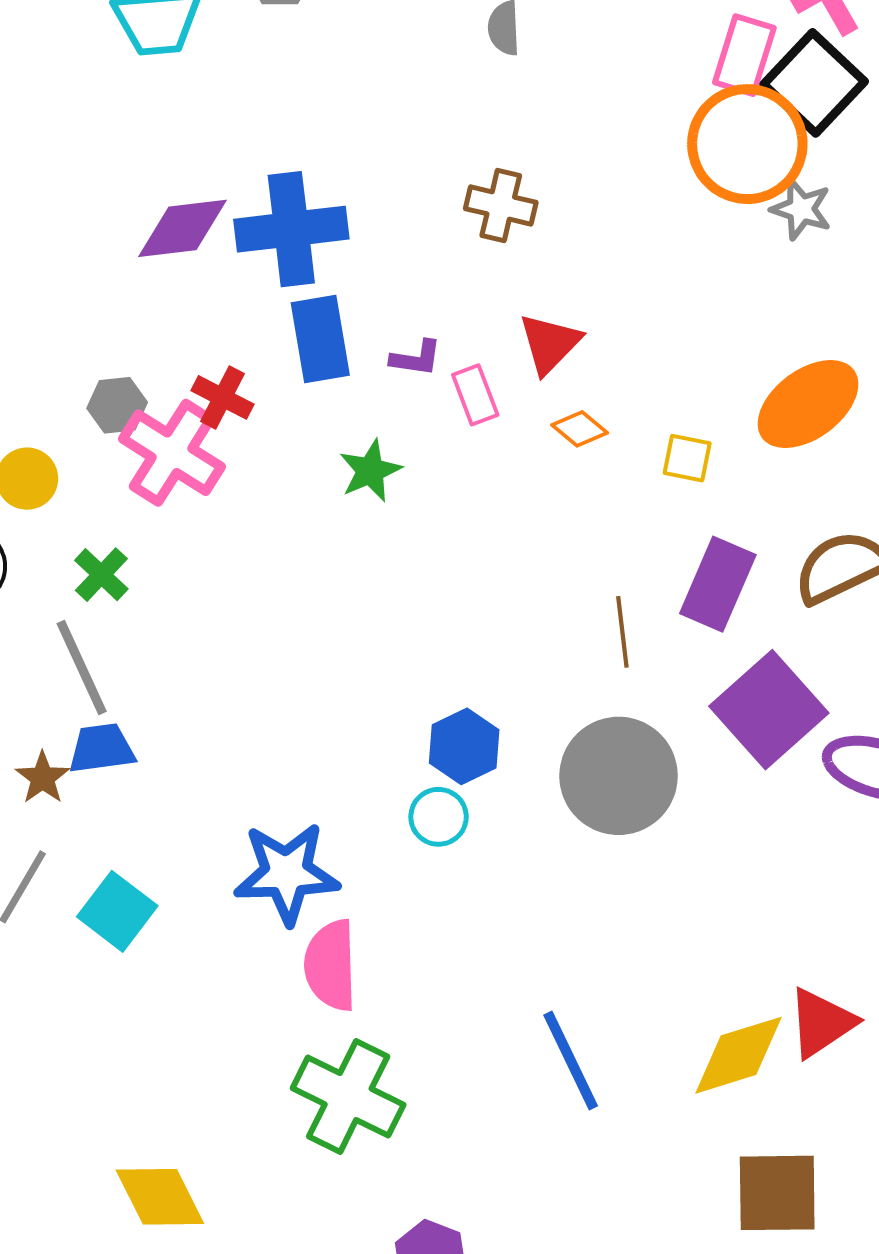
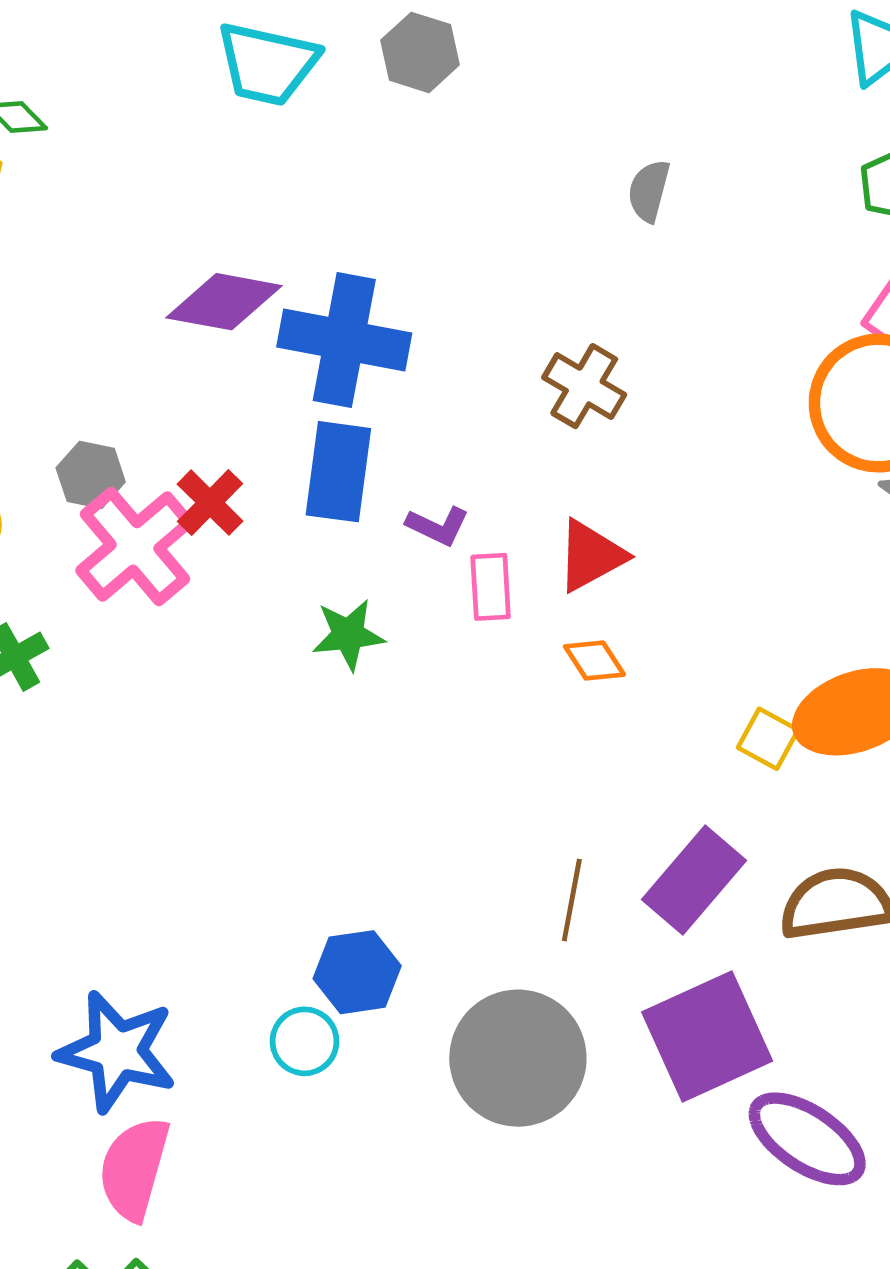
yellow square: (687, 458) -> (768, 739), moved

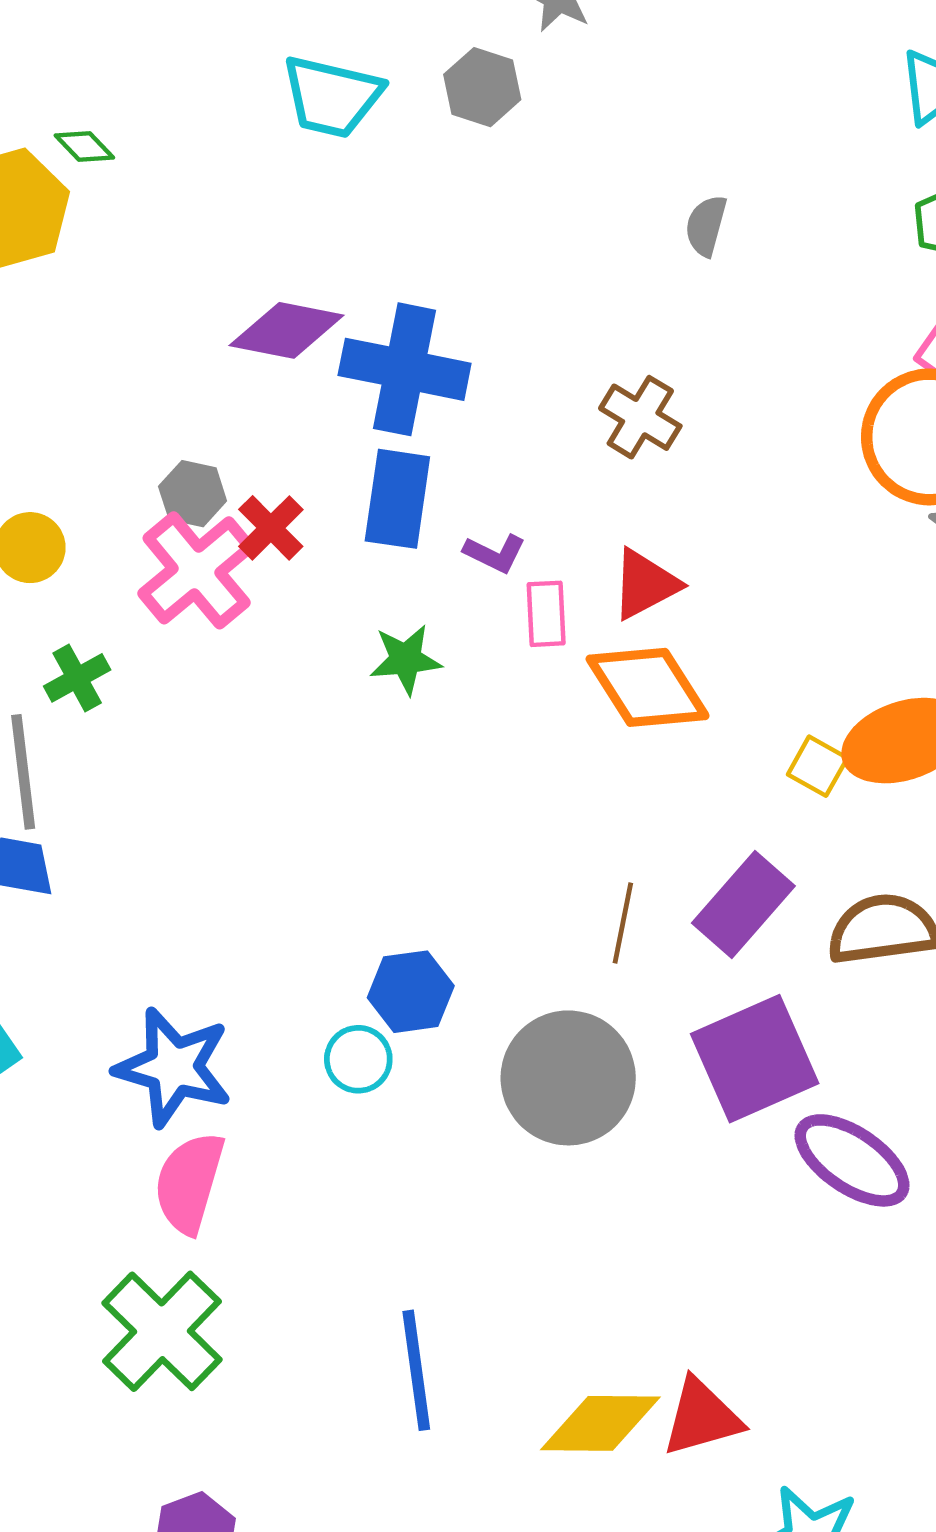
gray hexagon: (91, 475) -> (193, 494), moved
orange diamond: (594, 660) -> (648, 687), size x2.0

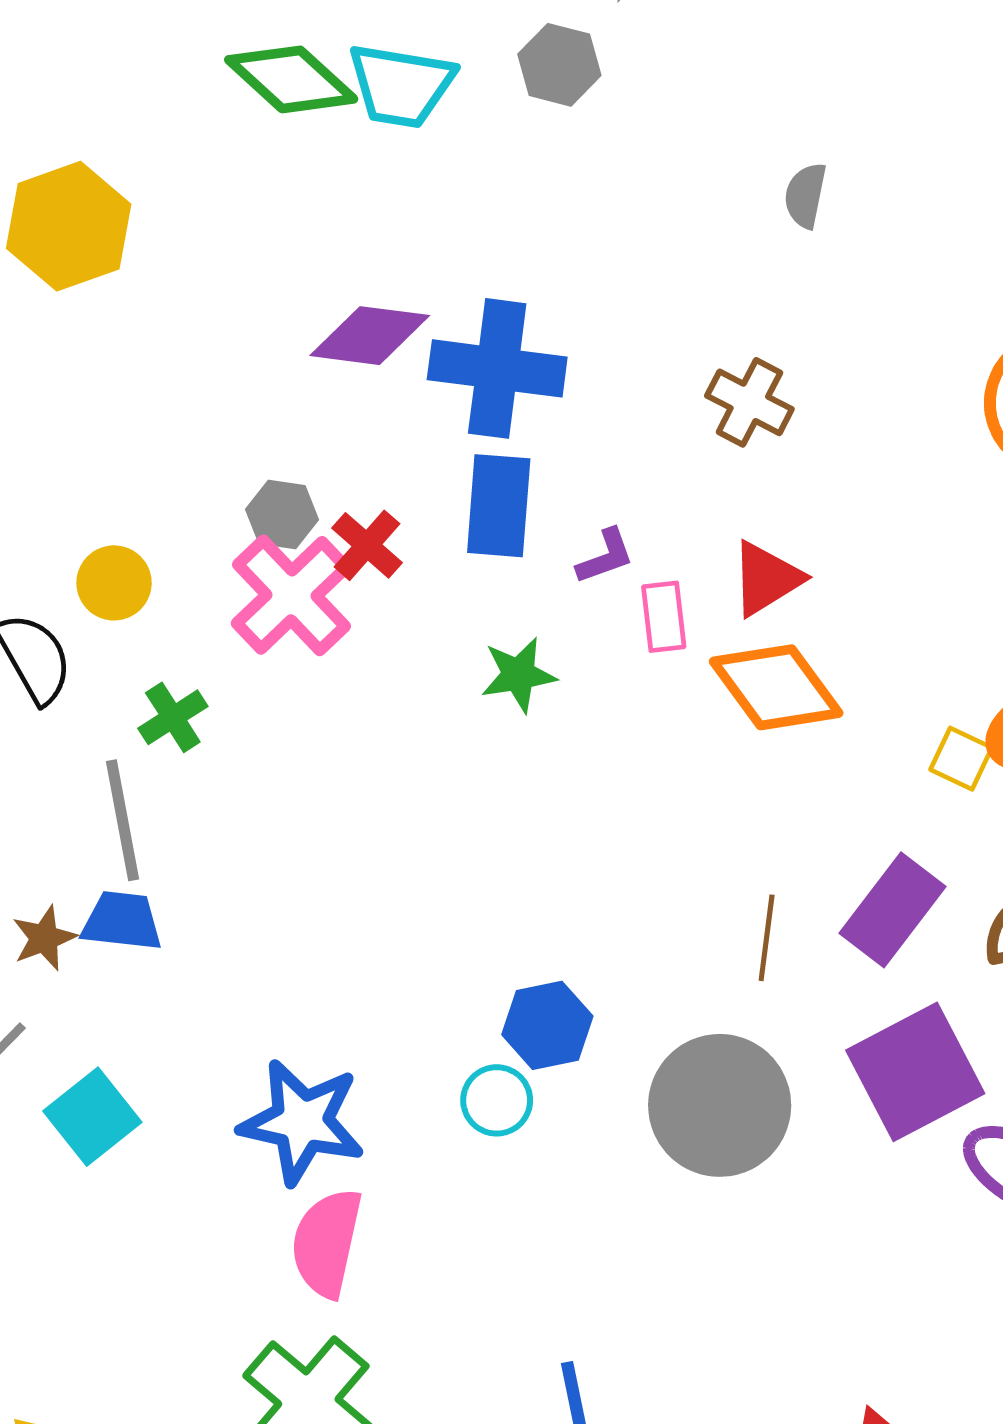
green diamond: (84, 146) -> (291, 79), moved, size x2.0
purple L-shape: (495, 553) -> (605, 556), turned -42

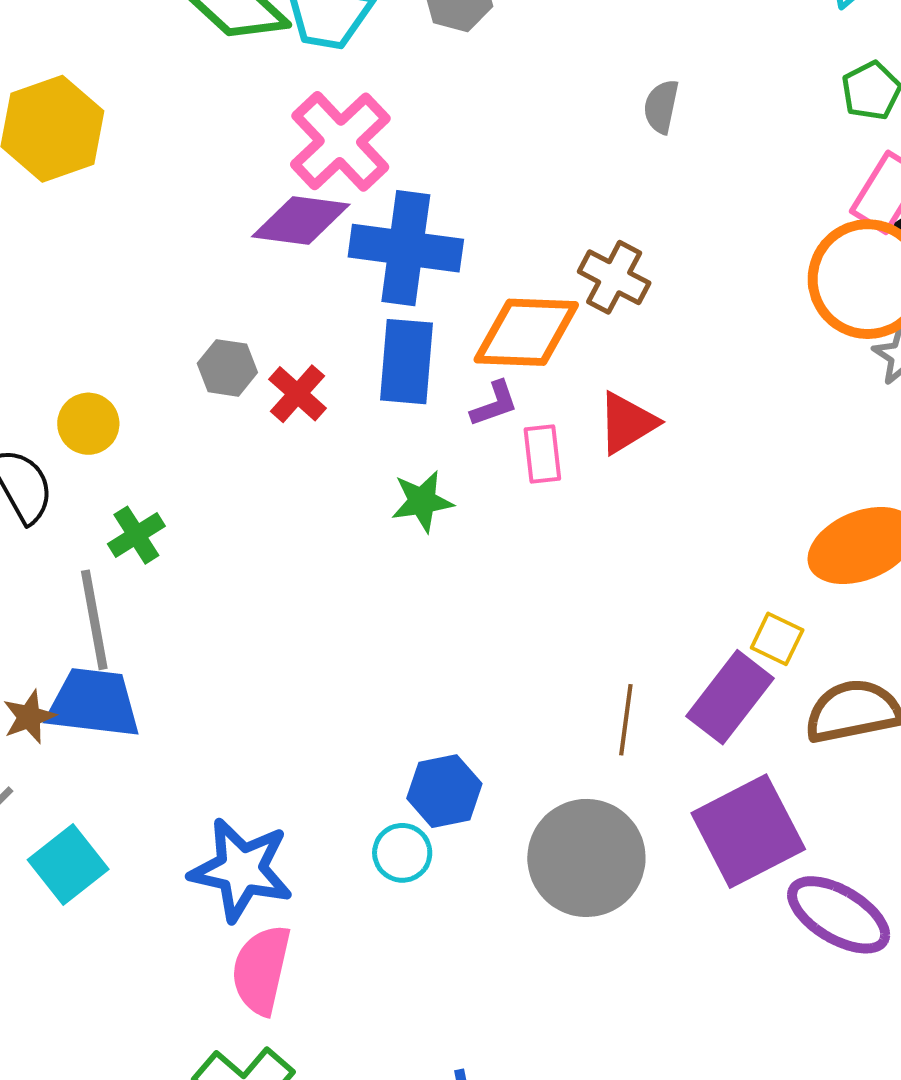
pink cross: (292, 595) -> (340, 141), moved
orange diamond: (776, 687) -> (526, 332), moved, turned -52
yellow square: (961, 759) -> (777, 639), moved
blue trapezoid: (122, 921) -> (93, 703), size x1.4

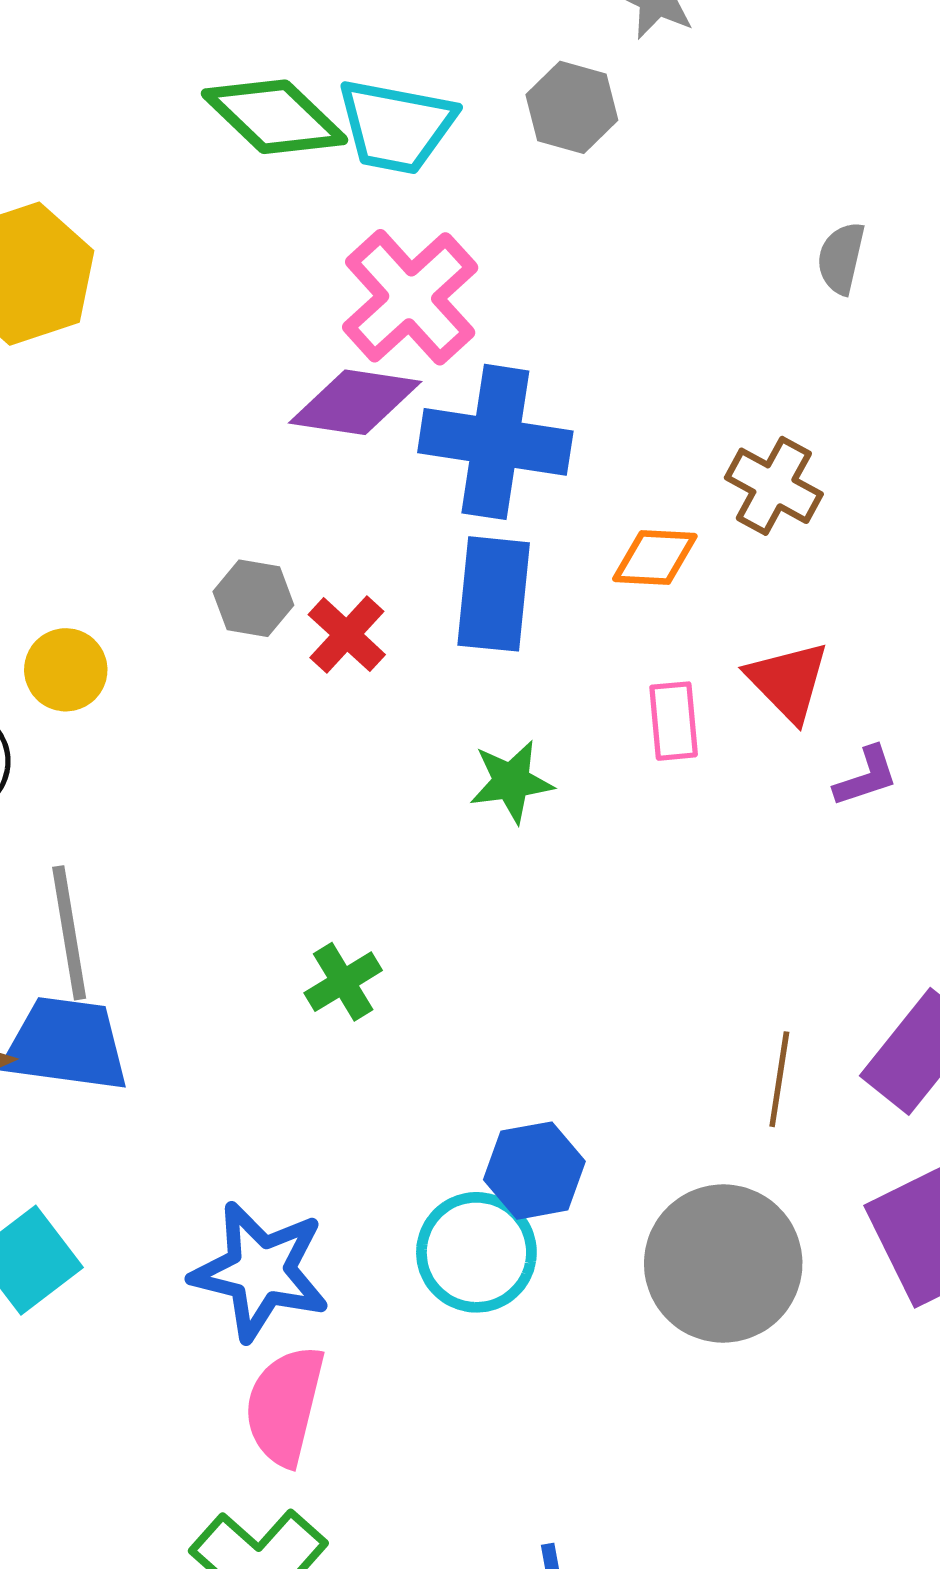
orange diamond: (526, 332) -> (655, 558), size x0.6
purple L-shape: (494, 404) -> (866, 777), moved
red triangle: (627, 423) -> (788, 681), turned -44
green cross: (136, 535) -> (343, 982), moved
cyan circle: (402, 853) -> (476, 1252), size x1.5

